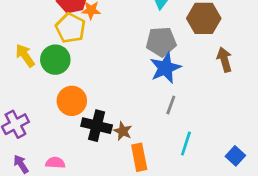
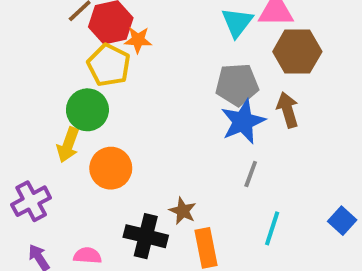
yellow arrow: (25, 56) -> (68, 145), moved, turned -125
brown arrow: (224, 60) -> (288, 110), moved
black cross: (97, 126) -> (146, 236), moved
blue square: (235, 156) -> (342, 221), moved

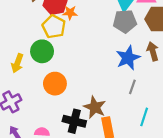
gray pentagon: (237, 85) -> (125, 21), moved
yellow arrow: (68, 145) -> (17, 63), moved
brown star: (183, 211) -> (95, 107), size x1.5

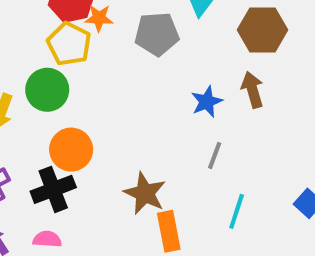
gray pentagon: (125, 21) -> (157, 34), moved
blue star: (128, 58) -> (207, 102), size x0.7
black cross: (74, 121) -> (53, 189), moved, turned -35

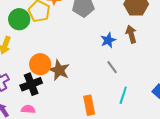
green circle: (47, 90) -> (19, 19), moved
gray line: (215, 156) -> (112, 67), turned -56
brown star: (145, 193) -> (59, 70), moved

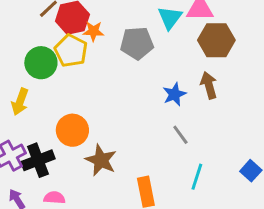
brown star: (59, 70) -> (101, 160), moved
black cross: (31, 84) -> (38, 160), moved

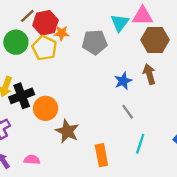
green circle: (41, 63) -> (16, 42), moved
black cross: (38, 160) -> (22, 96), moved

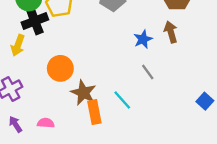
black cross: (22, 96) -> (35, 21), moved
cyan line: (140, 144) -> (122, 100), moved, turned -60
orange rectangle: (101, 155) -> (94, 112), moved

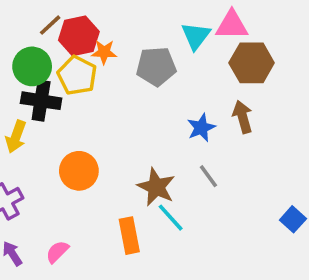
black cross: (35, 21) -> (41, 101), turned 30
brown star: (83, 93) -> (156, 187), moved
pink semicircle: (46, 123) -> (57, 252), turned -49

